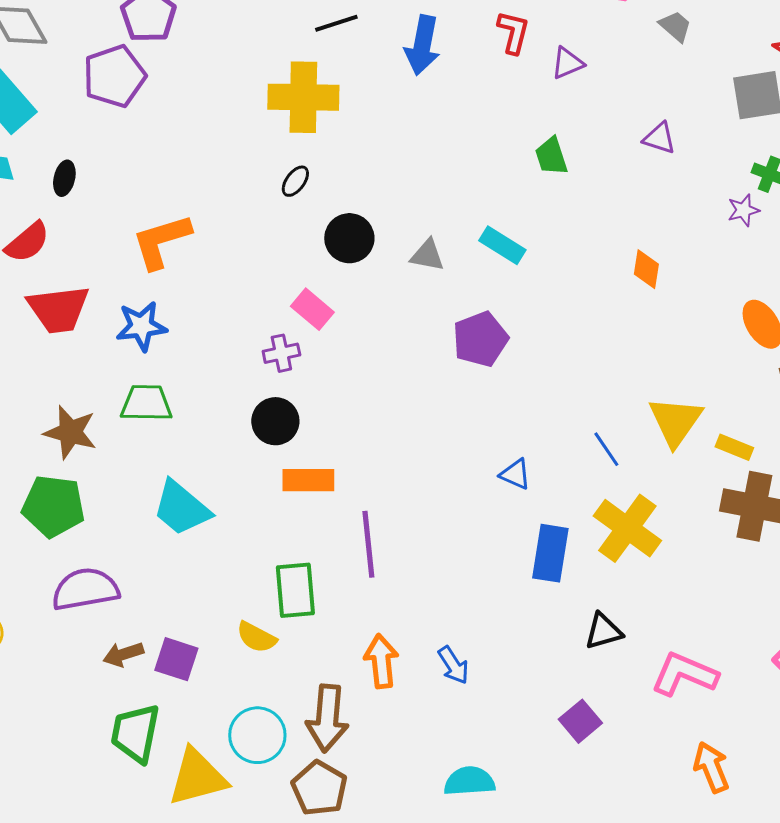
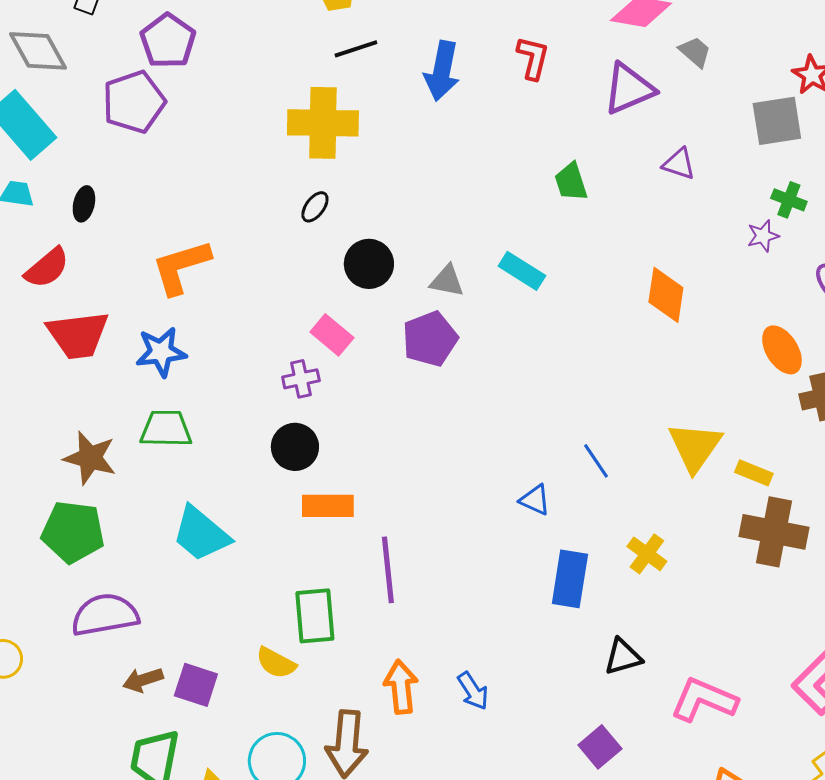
purple triangle: (567, 63) -> (629, 89), moved, size x1.6
orange diamond: (646, 269) -> (666, 295), size x1.4
purple pentagon: (480, 339) -> (430, 339), moved
blue line: (606, 449) -> (596, 461), moved
yellow cross: (627, 528) -> (647, 554), size x0.6

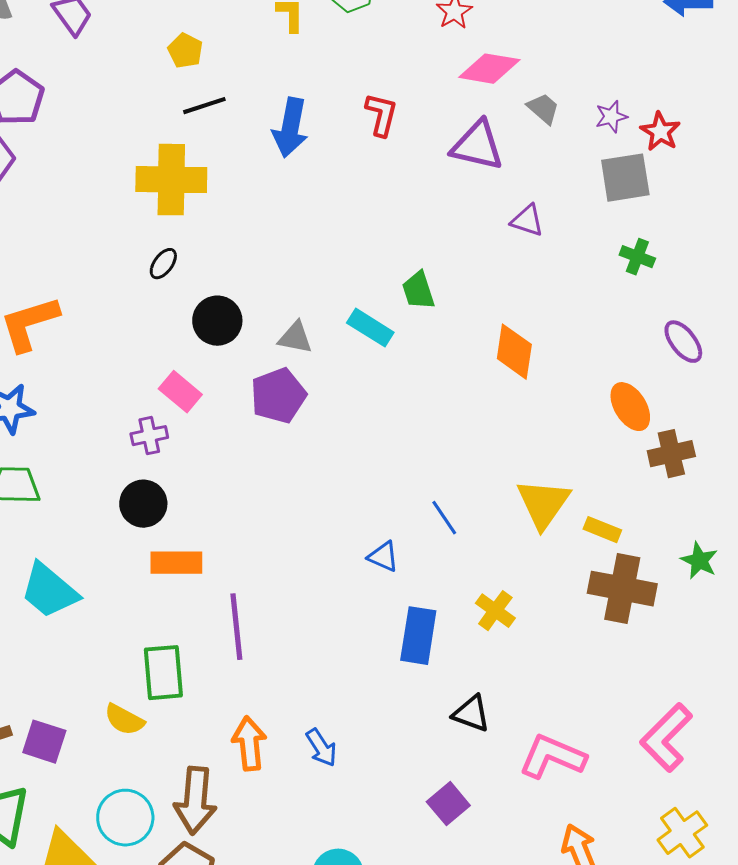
purple triangle: (629, 89) -> (477, 146), turned 36
green trapezoid: (571, 182) -> (418, 291), moved
purple star: (763, 236) -> (611, 117), moved
black triangle: (623, 657) -> (471, 714), turned 36

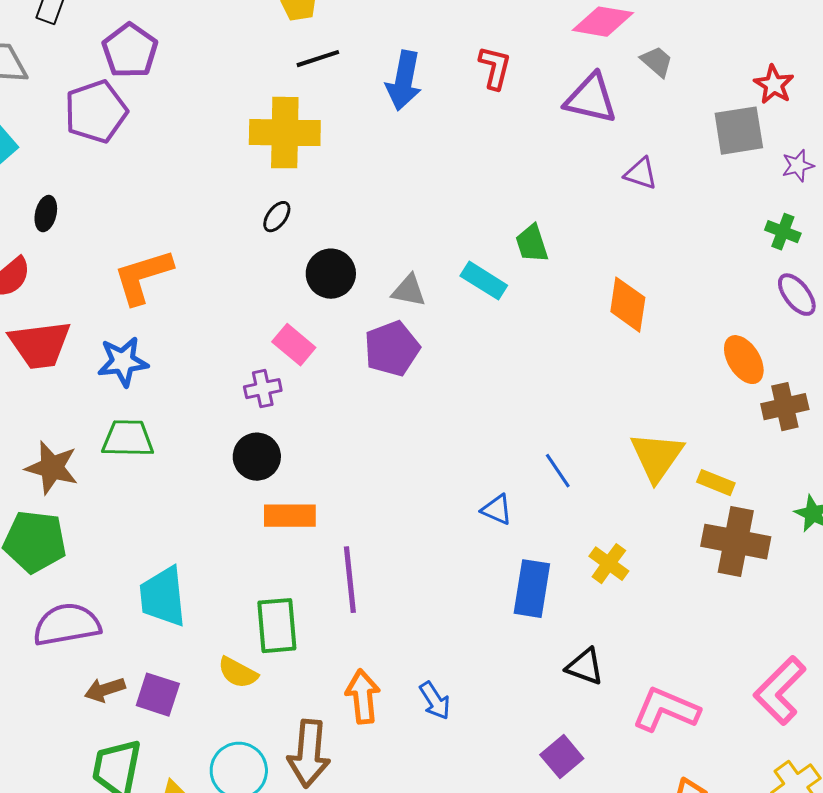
purple star: (611, 117) -> (798, 166), moved
green cross: (637, 257) -> (783, 232), moved
cyan trapezoid: (49, 591) -> (163, 597), moved, turned 44

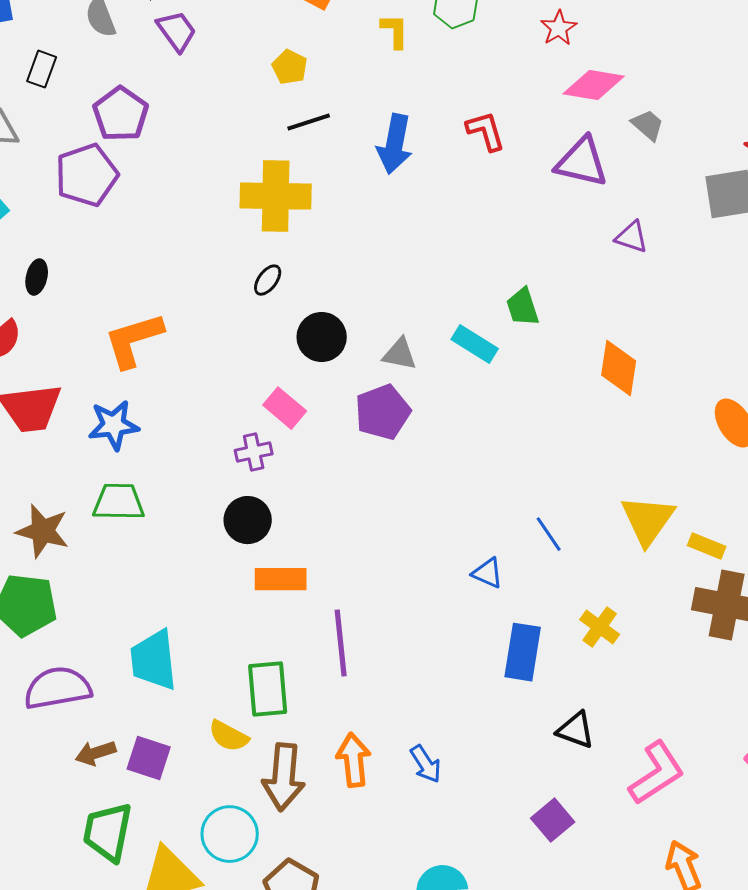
red L-shape: (495, 68) -> (486, 131), turned -30
pink L-shape: (666, 710) -> (657, 773), turned 124
brown arrow: (309, 754) -> (284, 777), moved

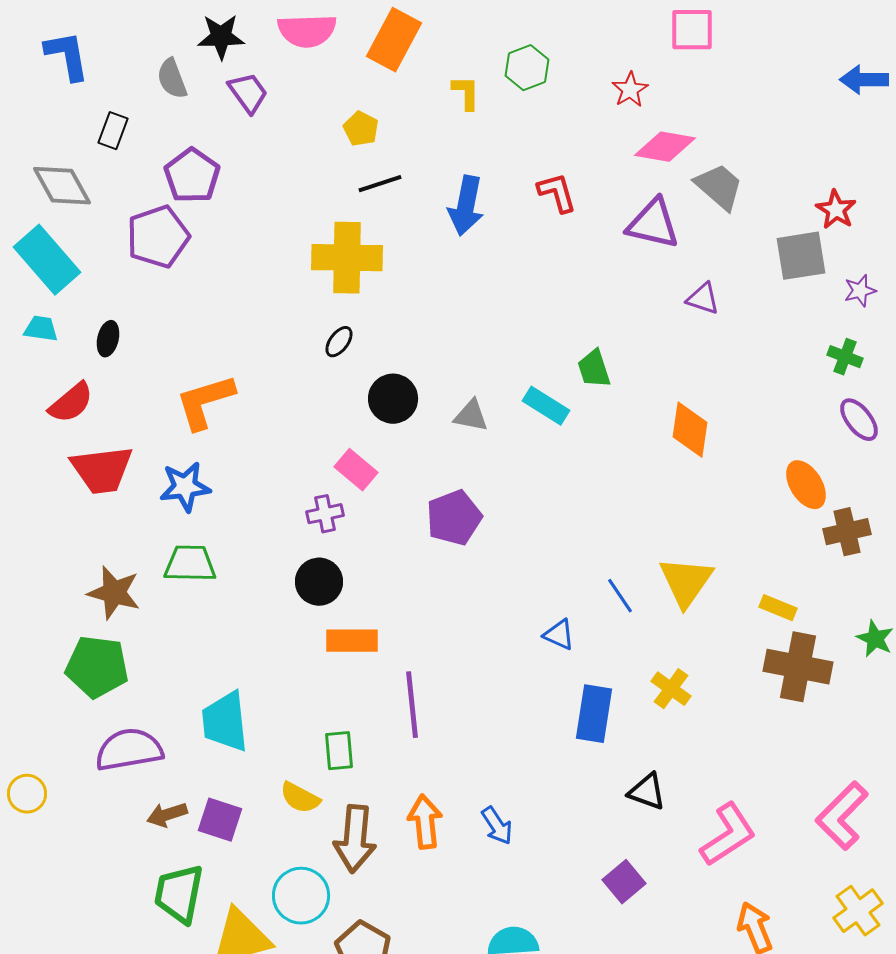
gray trapezoid: (648, 125) -> (719, 187), size x1.5
purple pentagon: (383, 412) -> (454, 518), moved
yellow triangle: (648, 520) -> (686, 582), moved
green rectangle: (268, 689) -> (339, 751), size x0.7

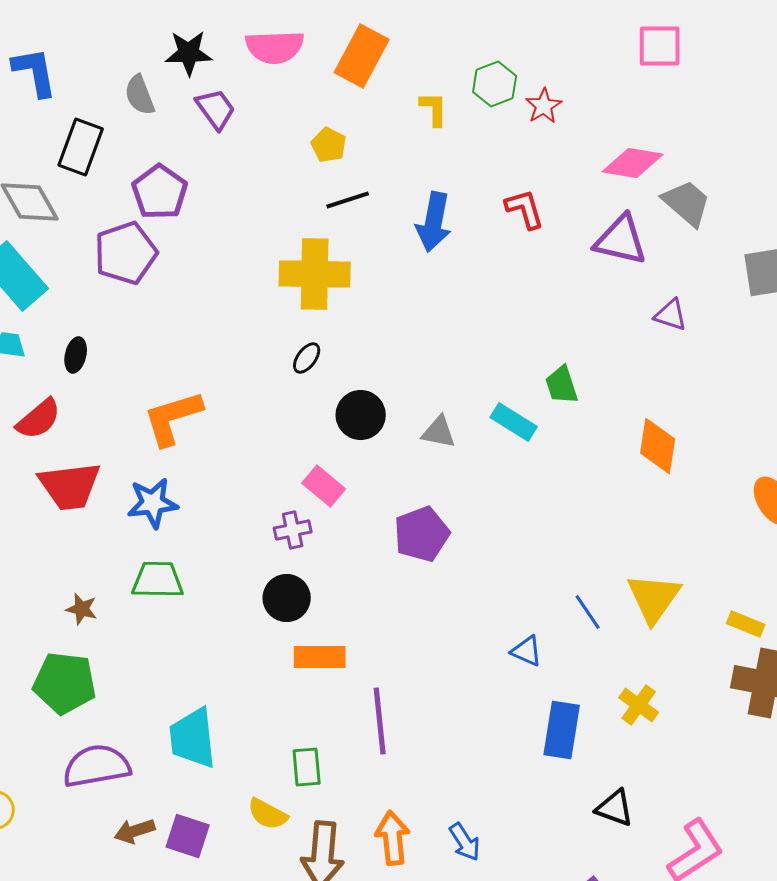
red star: (630, 90) -> (544, 106), moved
black rectangle: (113, 131) -> (81, 147), size x1.5
brown star: (114, 593) -> (82, 609), size x0.6

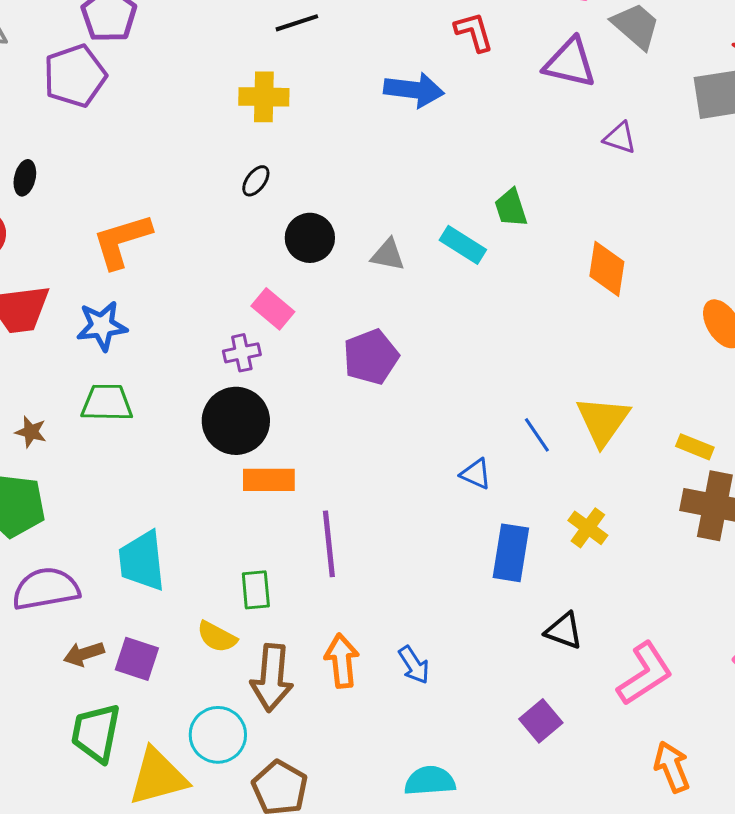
blue arrow: (434, 222) -> (414, 90), moved, turned -94
yellow cross: (315, 274) -> (264, 97), size x0.7
black circle: (287, 598) -> (236, 421), size x1.4

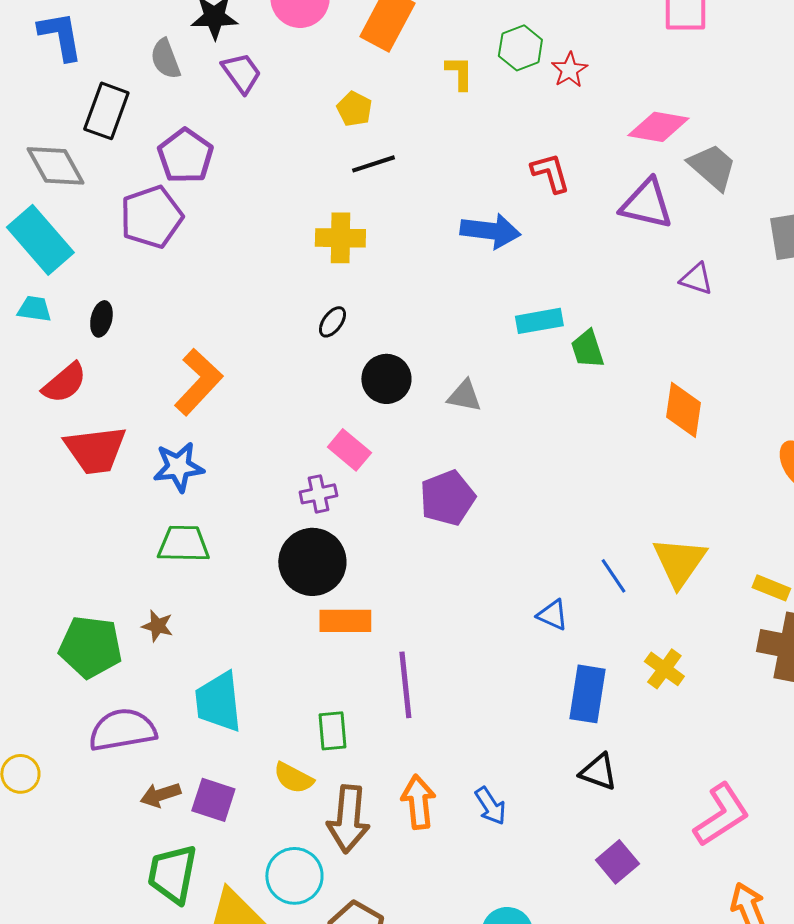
orange L-shape: (122, 241) -> (198, 382), turned 150
cyan rectangle: (463, 245) -> (539, 321), moved, turned -42
brown star: (31, 432) -> (157, 626), moved
black triangle: (564, 631) -> (598, 772), moved

